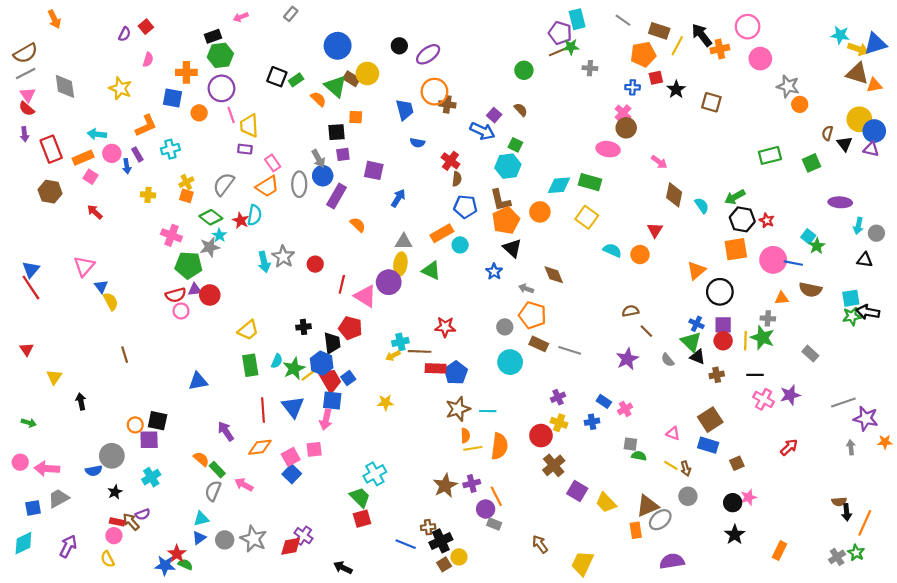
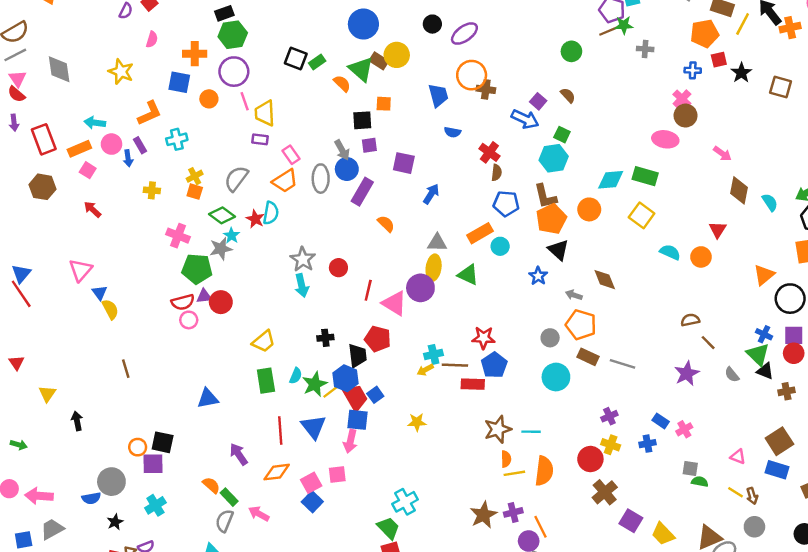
cyan arrow: (264, 262) -> (302, 285), moved
blue pentagon: (456, 373) -> (494, 365), moved

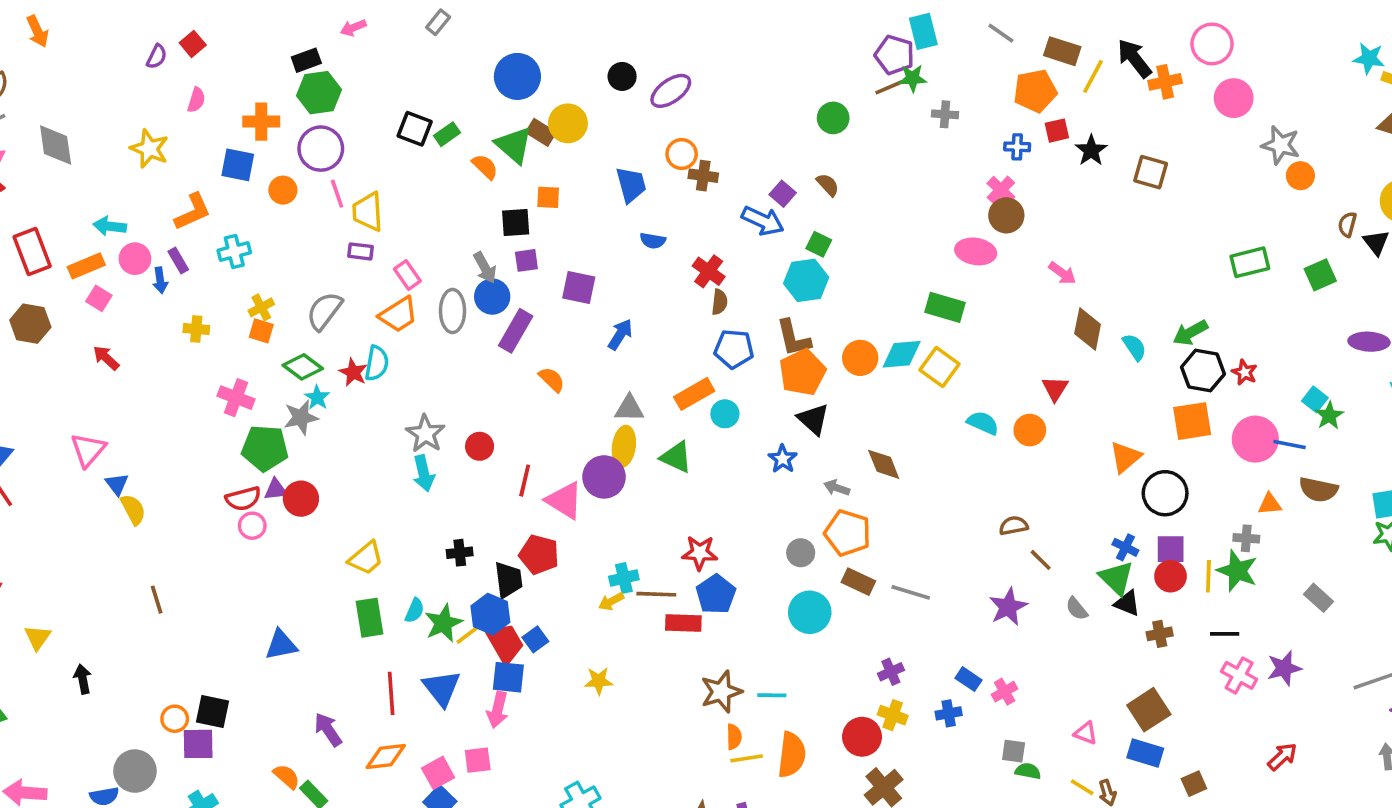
orange circle: (472, 75) -> (682, 154), size x0.7
cyan diamond: (611, 180) -> (902, 354), moved

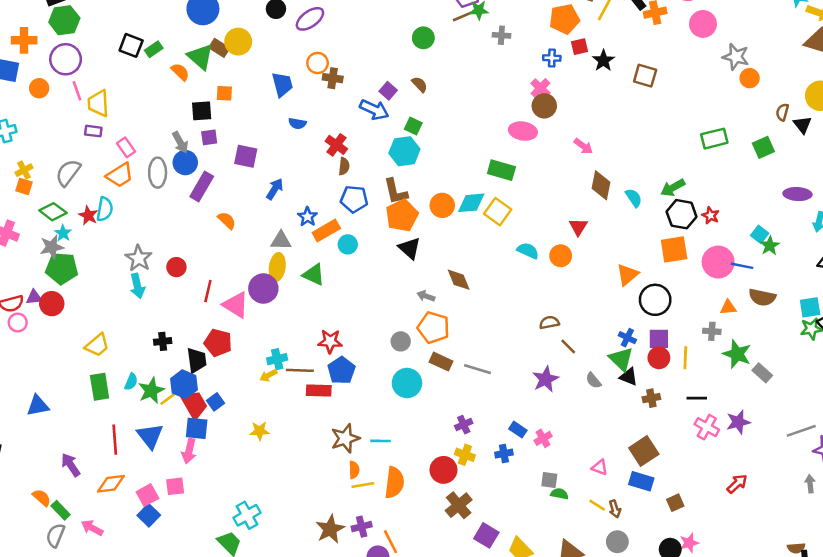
green pentagon: (265, 448) -> (62, 268), moved
blue star: (783, 459) -> (307, 217), moved
green star: (1237, 571) -> (737, 354), moved

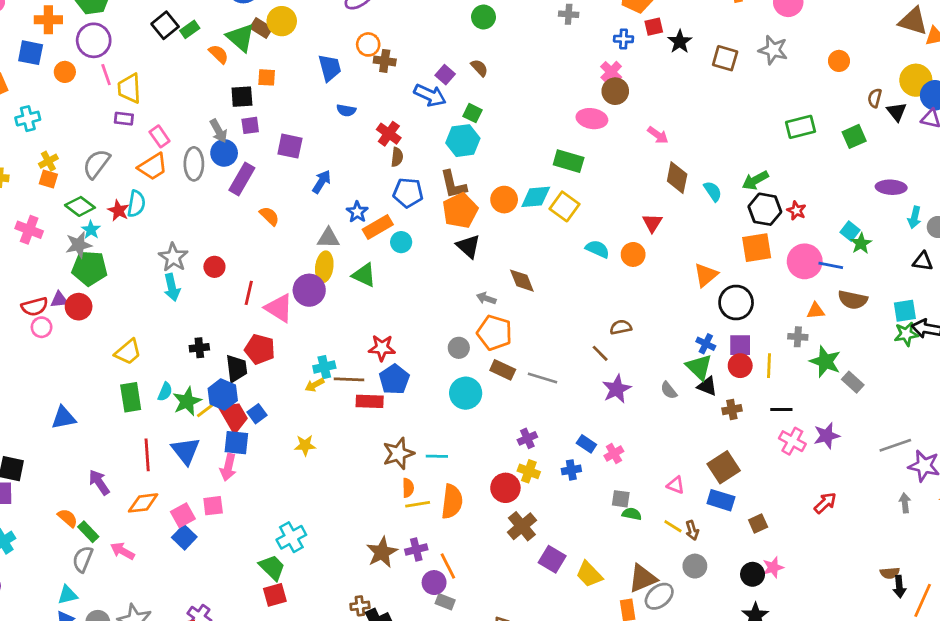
black square: (131, 45) -> (165, 25), turned 30
gray star: (736, 57) -> (773, 50), moved
brown line: (568, 346) -> (600, 353), moved

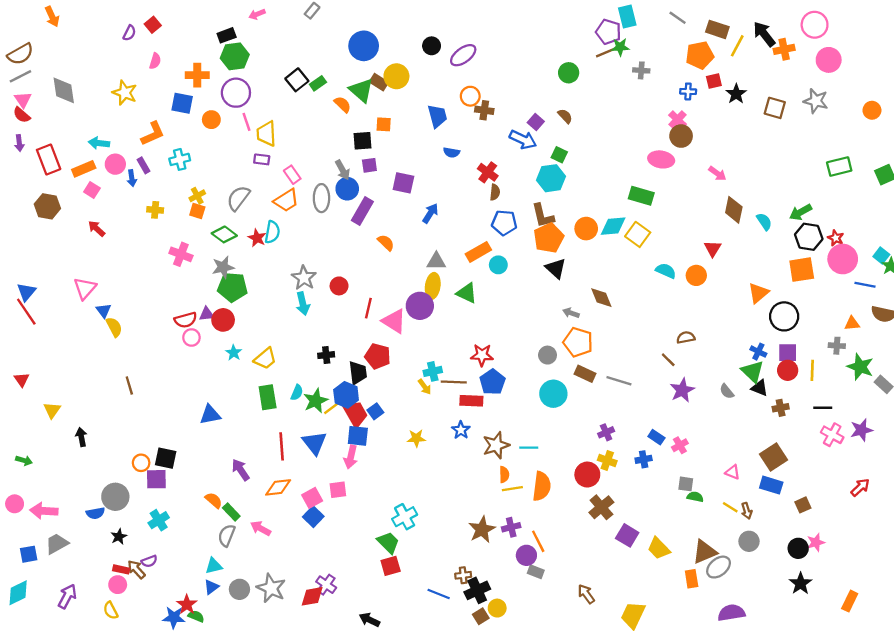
blue star: (357, 212) -> (461, 430), moved
cyan star: (91, 230) -> (234, 353), moved
pink circle: (805, 261) -> (843, 259), moved
yellow arrow: (315, 385) -> (425, 387), turned -98

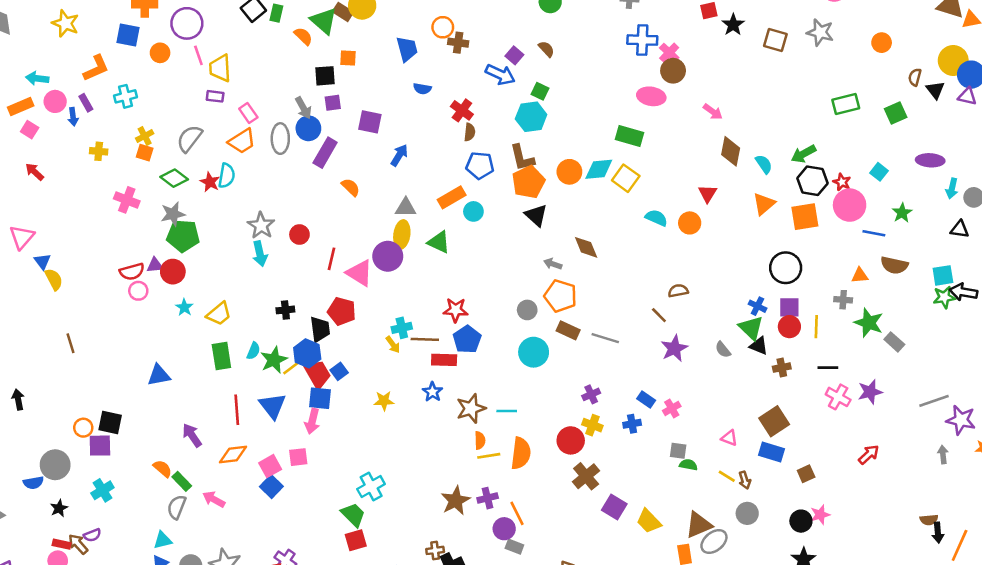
green rectangle: (318, 83) -> (276, 13), turned -42
blue cross: (688, 92) -> (642, 40), moved, size x1.6
cyan square: (881, 255) -> (879, 172), moved
orange triangle: (758, 293) -> (764, 204), moved

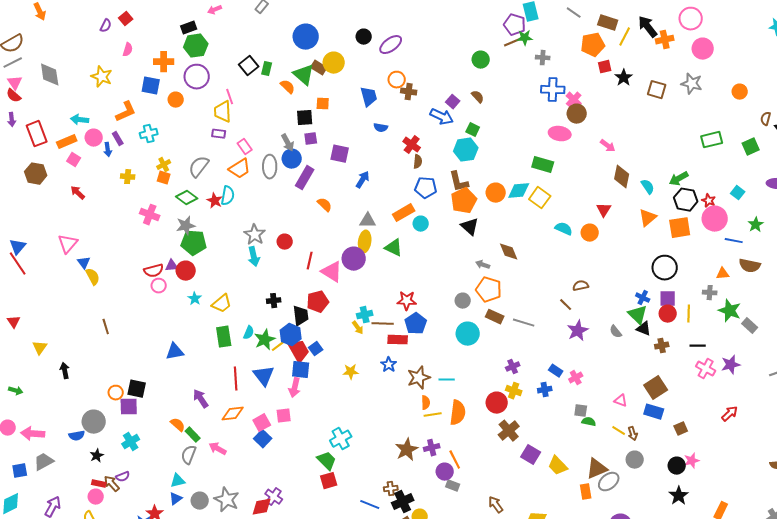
pink line: (198, 55) -> (230, 97), moved
red pentagon: (342, 311) -> (318, 302), turned -30

